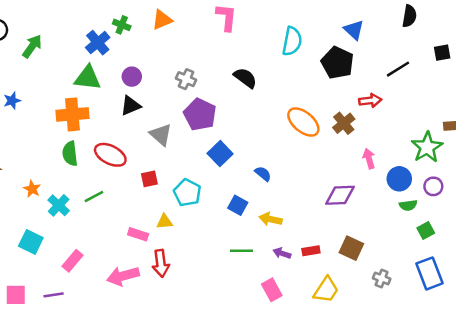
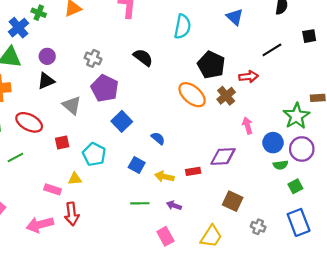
black pentagon: (337, 63) -> (211, 65), moved
purple circle: (433, 186) -> (302, 149), size x1.5
red rectangle: (311, 251) -> (193, 171), moved

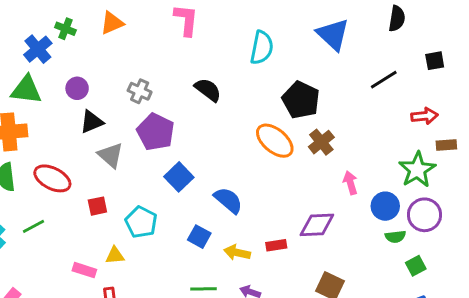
blue triangle: (235, 17) -> (333, 35), size x1.4
red arrow: (249, 77) -> (425, 116), moved
black triangle: (46, 81) -> (92, 122), moved
blue semicircle: (158, 138) -> (228, 200), size x1.5

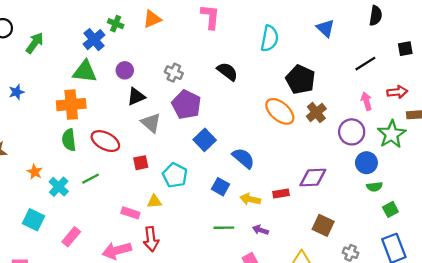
blue triangle: (333, 35) -> (325, 28), size x0.7
pink arrow: (350, 183) -> (366, 101), moved
purple circle: (425, 215) -> (352, 132), moved

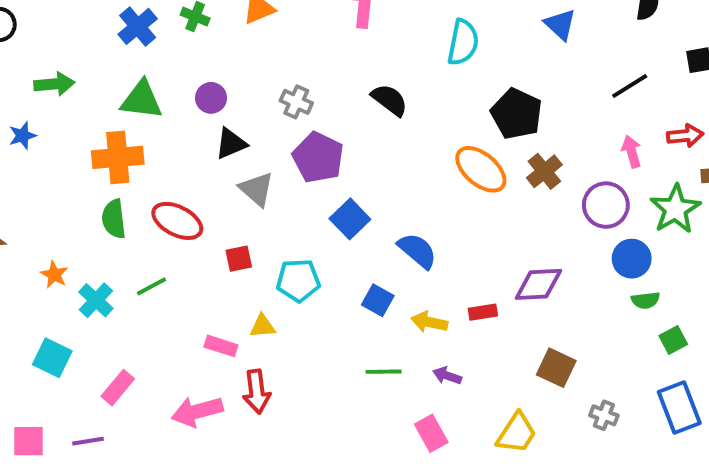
blue cross: (94, 40) -> (138, 26), moved
green arrow: (35, 43) -> (54, 84), moved, turned 50
cyan pentagon: (175, 175) -> (298, 280), turned -30

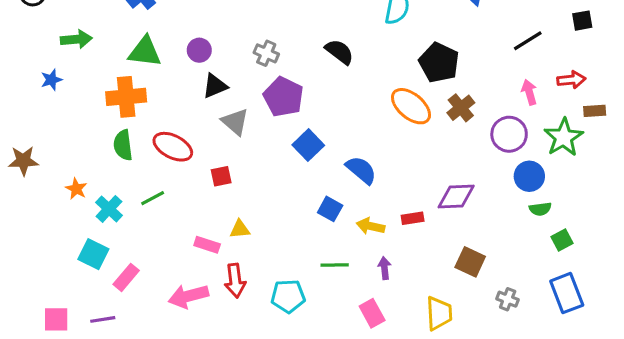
cyan pentagon: (298, 280) -> (288, 296), moved
cyan square: (52, 358) -> (93, 254), moved
purple arrow: (447, 376) -> (385, 268), turned 65
yellow trapezoid: (517, 433) -> (439, 313), turned -36

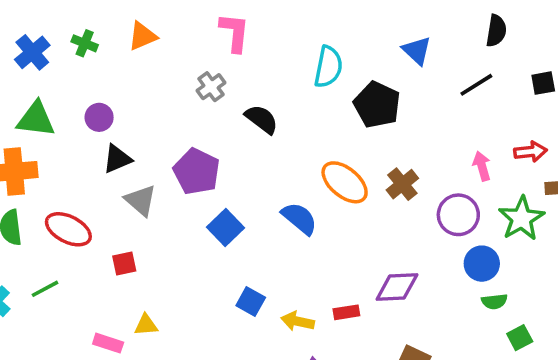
black line: (528, 41) -> (476, 85), moved
gray cross: (266, 53) -> (211, 87), moved, turned 30
black pentagon: (439, 63) -> (377, 105), moved
blue semicircle: (361, 170) -> (299, 218), moved

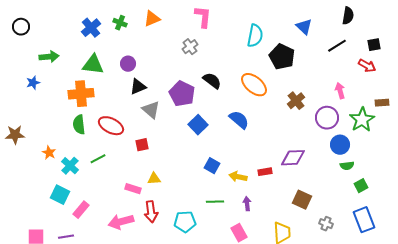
black semicircle: (262, 119) -> (212, 81), moved
red arrow: (531, 152) -> (367, 66), moved, turned 36
orange ellipse: (345, 182) -> (254, 85), moved

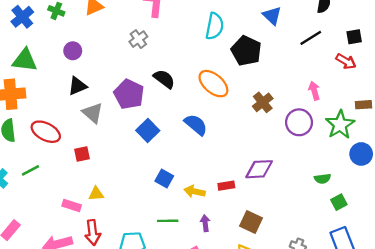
purple circle: (128, 64) -> (73, 51), moved
blue circle: (340, 145) -> (361, 154), moved
brown square: (302, 200) -> (251, 222), moved

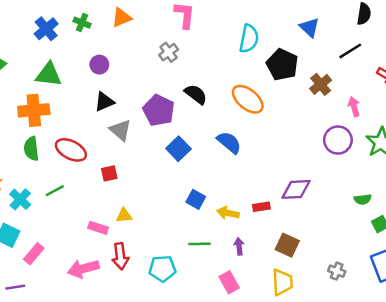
brown cross: (263, 102) -> (321, 84), moved

